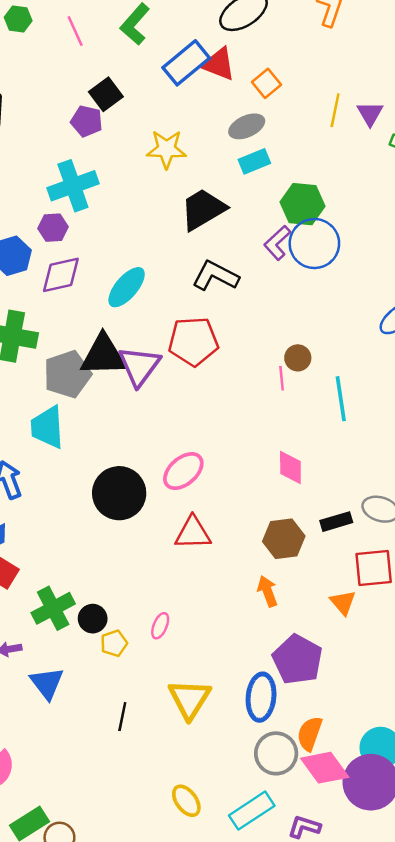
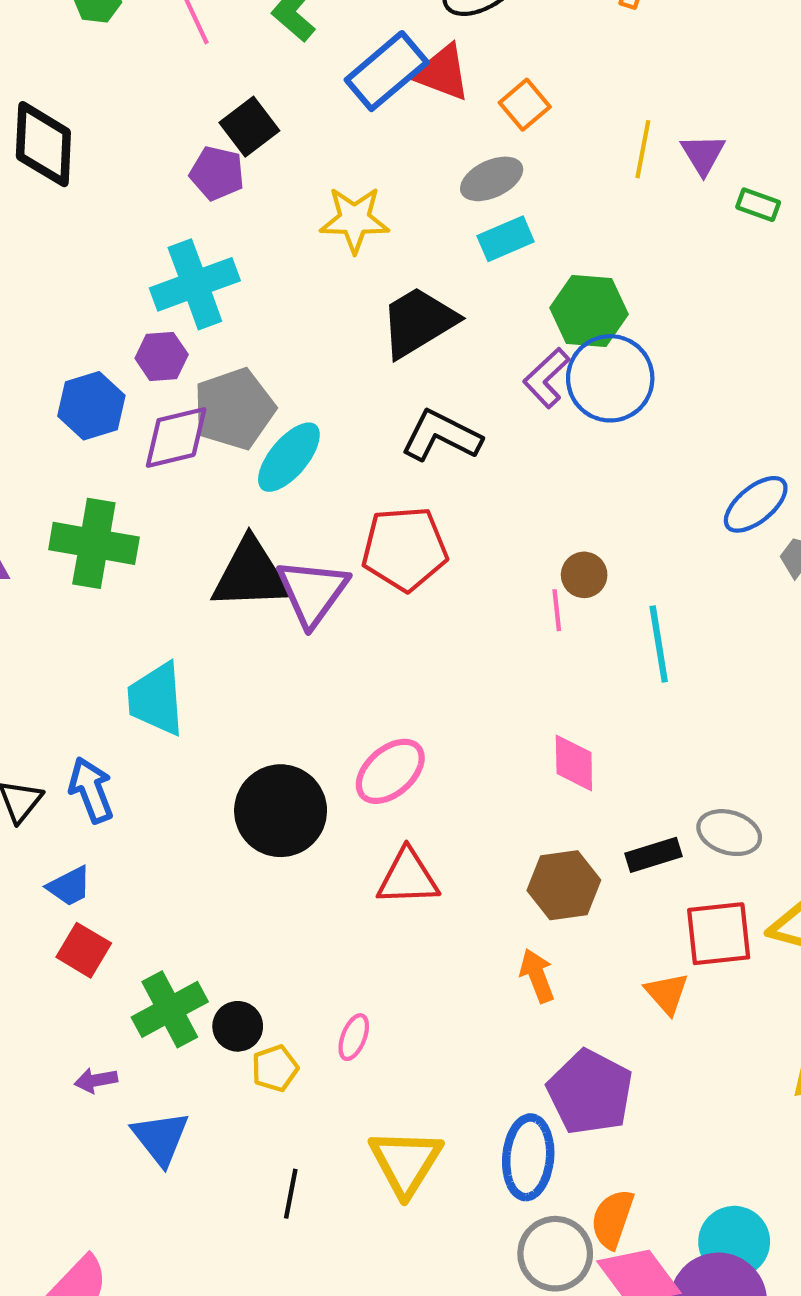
gray pentagon: (67, 374) -> (234, 409), moved

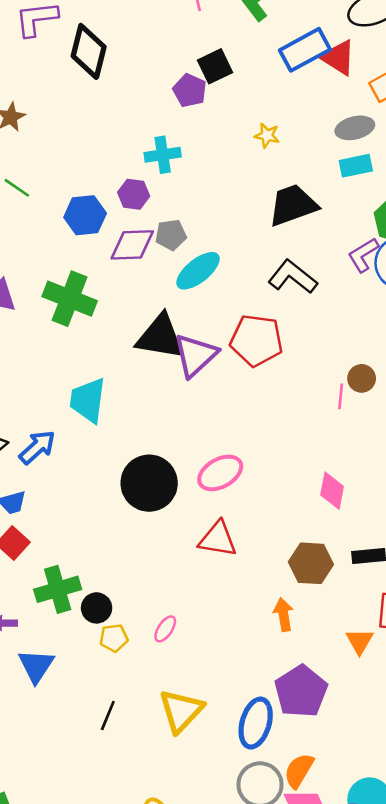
yellow star: (354, 220) -> (267, 135), size x0.6
cyan cross: (195, 284) -> (163, 155), size x0.7
gray pentagon: (234, 409) -> (171, 235), size x0.6
blue arrow: (91, 790) -> (37, 447), turned 57

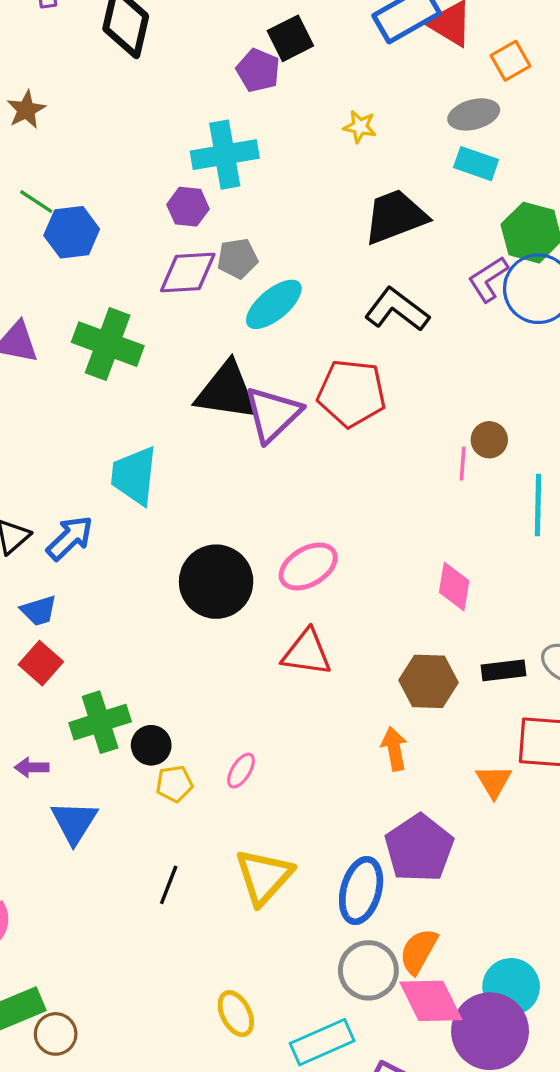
cyan cross: (163, 155) -> (225, 155), size x1.4
cyan rectangle: (356, 166) -> (476, 164), turned 32
blue hexagon: (85, 215) -> (72, 232), moved

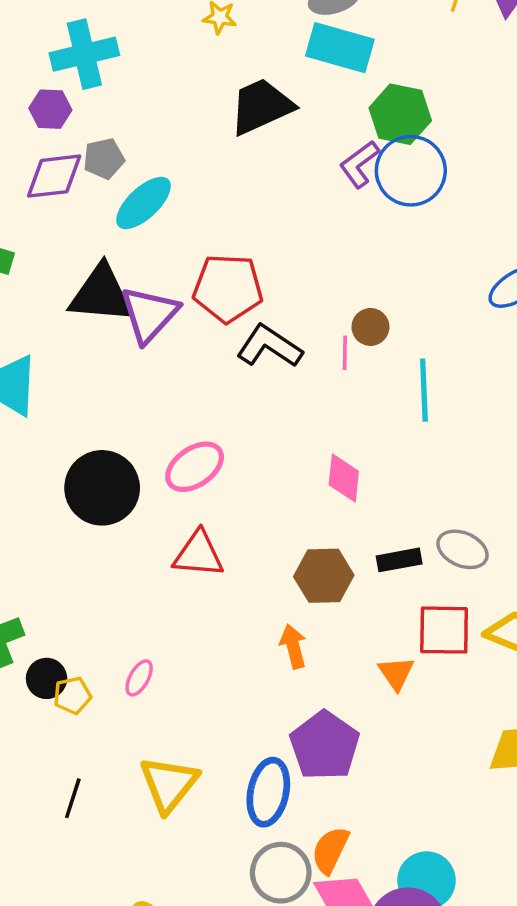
cyan rectangle: (476, 164) -> (340, 48), size x1.5
black L-shape: (397, 310) -> (269, 346), moved
black circle: (151, 745) -> (47, 678), moved

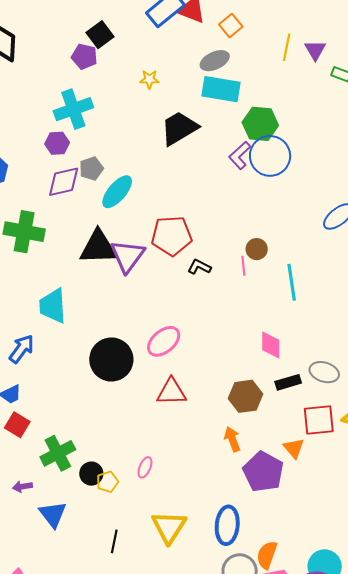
black L-shape: (269, 346) -> (199, 267), size x0.6
pink diamond: (344, 478) -> (271, 345), moved
purple pentagon: (325, 746) -> (263, 472), moved

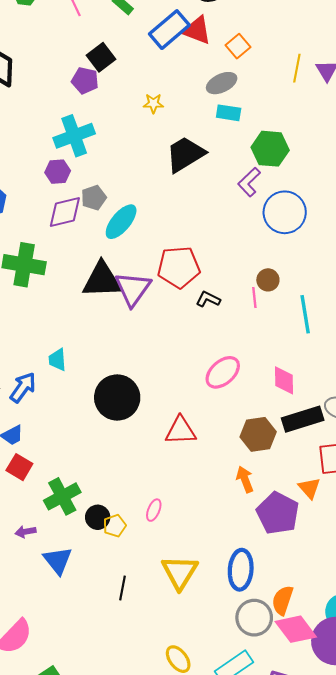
cyan rectangle: (221, 89) -> (229, 113), size x0.6
blue circle: (270, 156) -> (285, 212), moved
cyan trapezoid: (53, 306) -> (57, 360), moved, size x0.6
pink ellipse: (164, 341) -> (223, 372), moved
black rectangle: (288, 382) -> (303, 419), size x1.5

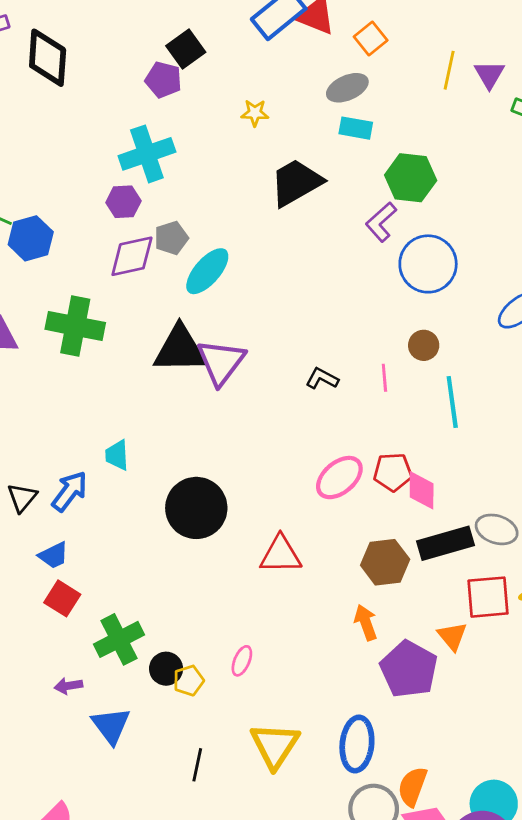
red pentagon: (179, 267) -> (393, 472), moved, size x0.7
brown circle: (268, 280) -> (424, 345), moved

